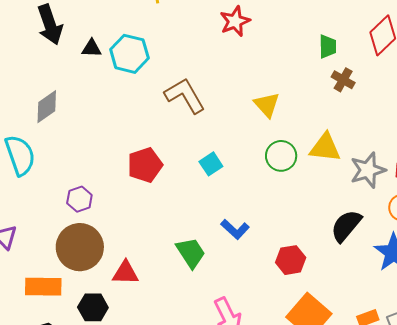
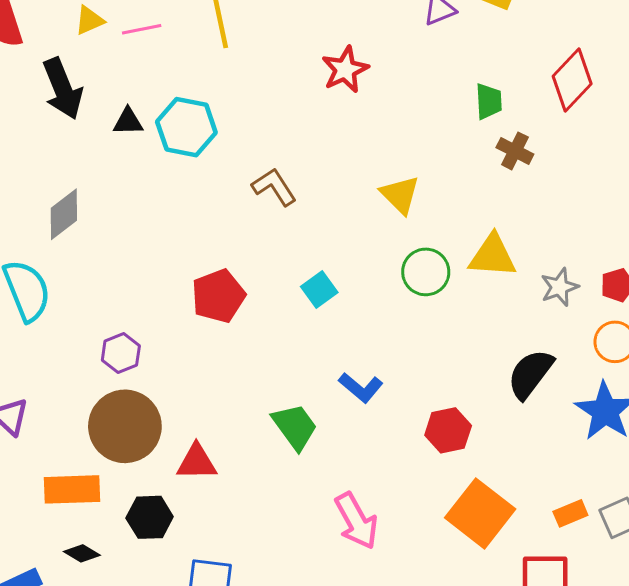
brown L-shape: (185, 96) -> (274, 187), size x0.7
gray star: (368, 170) -> (559, 287), size x0.7

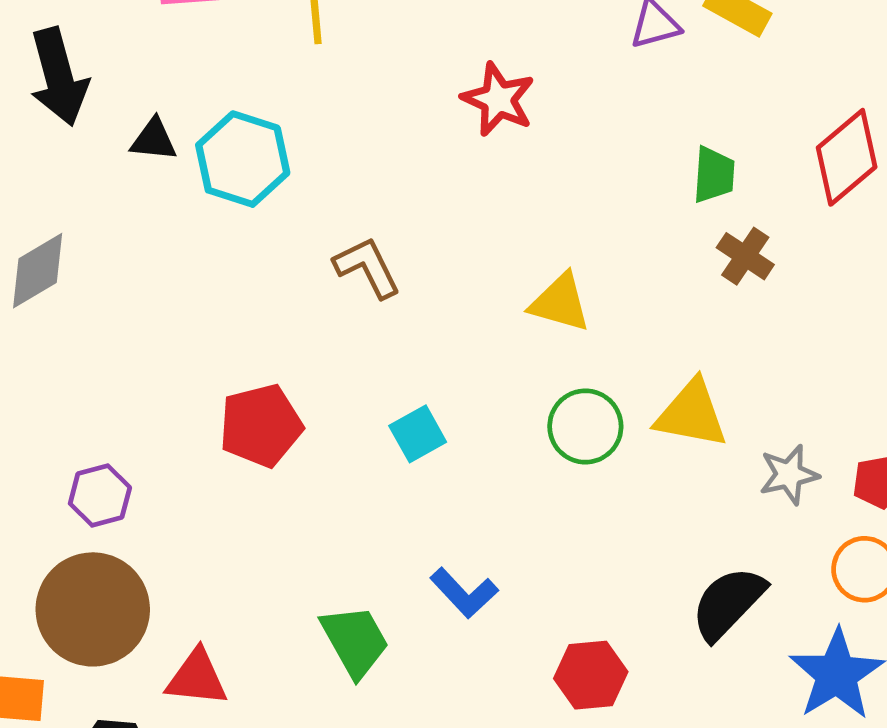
red star: (345, 70) -> (498, 99), turned -30
yellow triangle: (400, 195) -> (560, 303), turned -36

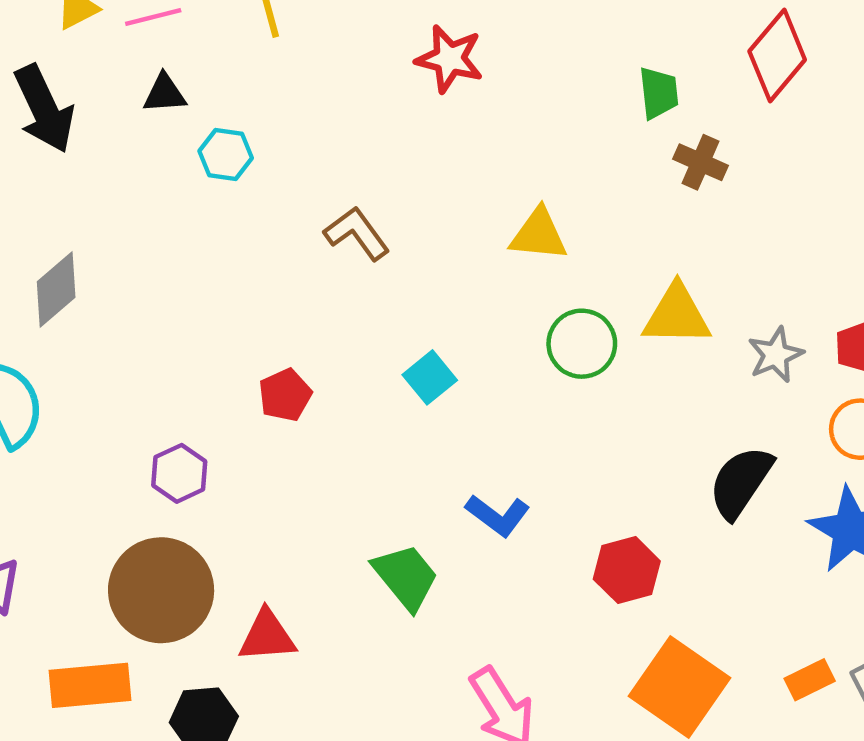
black triangle: (154, 140) -> (165, 94), moved
cyan hexagon: (243, 159) -> (226, 154), size x0.6
red pentagon: (261, 425) -> (285, 395), size x0.7
purple hexagon: (100, 495) -> (179, 473), moved

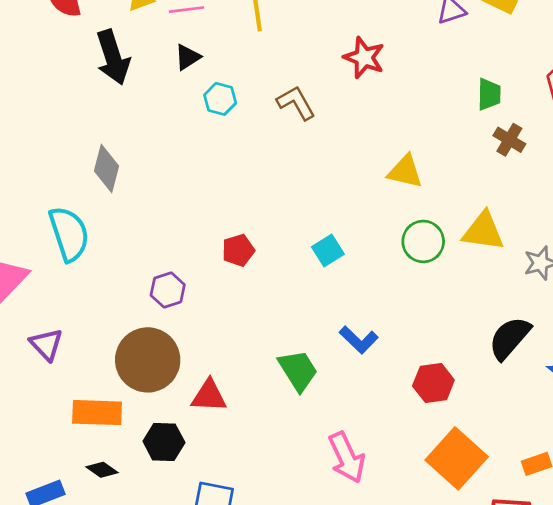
black triangle: (165, 94) -> (188, 57), turned -36
brown L-shape: (357, 233) -> (296, 103), moved
gray diamond: (56, 290) -> (107, 168), turned -42

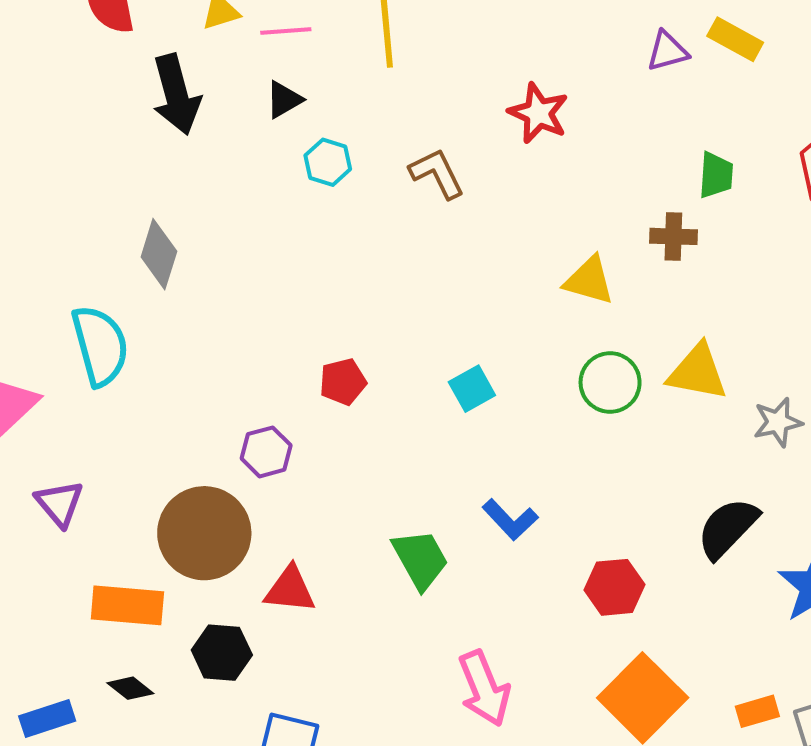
brown cross: (509, 140) -> (673, 236), moved, turned -32
purple hexagon: (168, 290) -> (266, 452), moved

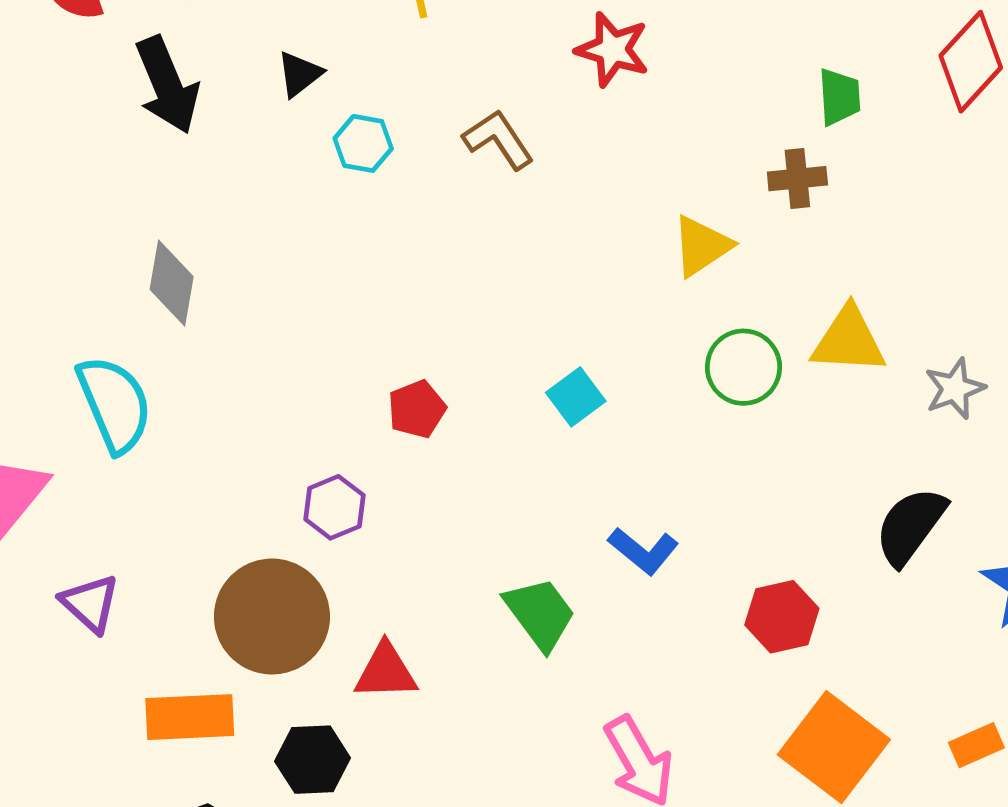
yellow triangle: (589, 281) -> (702, 246), turned -42

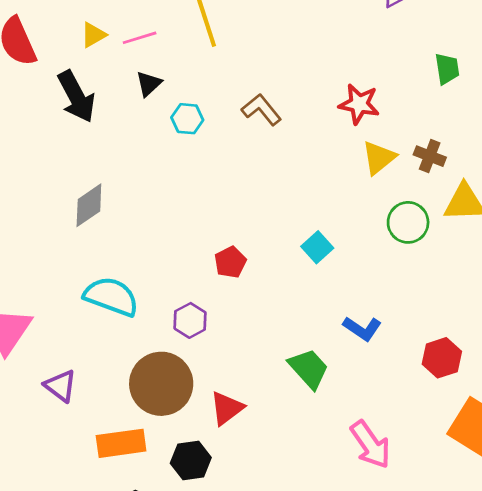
red star: (613, 50) -> (359, 104), moved
brown cross: (797, 179) -> (430, 156), moved, turned 32
gray diamond: (172, 283) -> (89, 205), turned 51
cyan semicircle: (115, 404) -> (111, 296), moved, turned -42
red triangle: (386, 672) -> (227, 408), turned -30

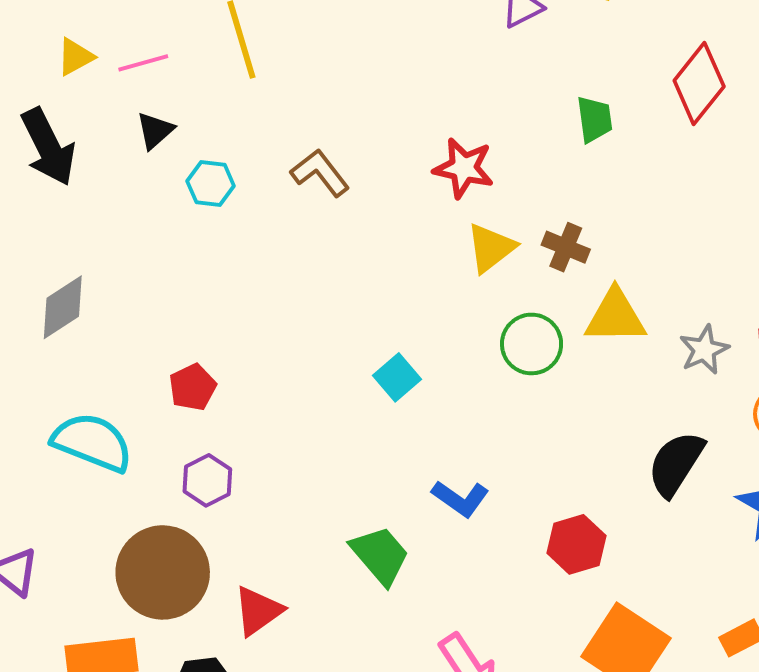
red pentagon: (230, 262) -> (193, 387), moved

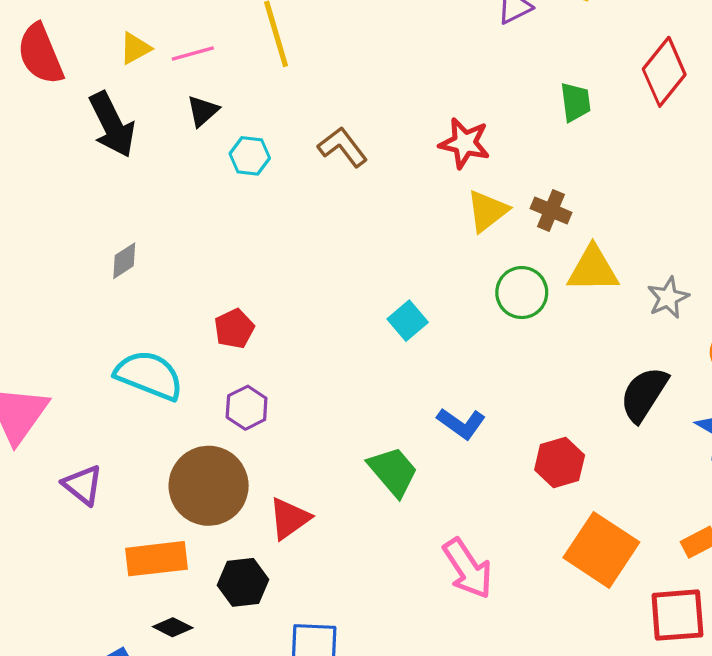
gray diamond: (63, 307) -> (124, 261), size x0.7

